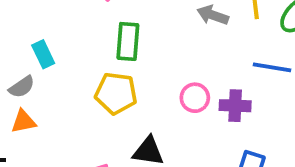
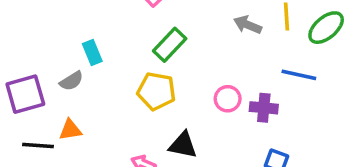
green rectangle: (128, 41) -> (170, 45), turned 36
orange triangle: (23, 122) -> (70, 130), moved

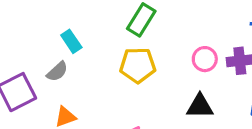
black triangle: (183, 145) -> (200, 106), moved

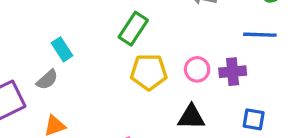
yellow pentagon: (138, 65) -> (149, 72), moved

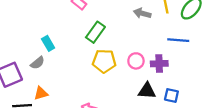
black triangle: (191, 117) -> (147, 91), moved

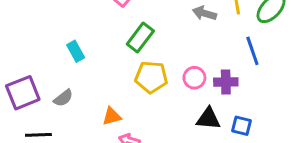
blue line: (178, 40) -> (252, 51), turned 65
gray semicircle: (37, 63) -> (63, 98), moved
orange triangle: (41, 93) -> (112, 116), moved

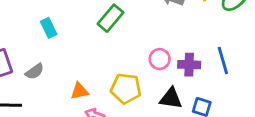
blue line: (252, 51) -> (223, 61), moved
yellow pentagon: (151, 77) -> (126, 88), moved

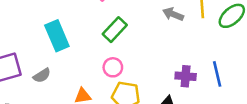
cyan rectangle: (49, 28) -> (57, 36), size x1.6
pink circle: (160, 59) -> (113, 67), moved

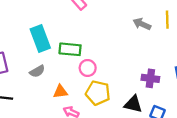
green rectangle: (115, 30) -> (70, 49), moved, turned 50
gray semicircle: (42, 76) -> (37, 71), moved

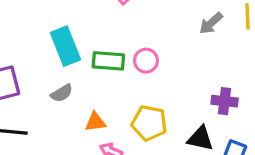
gray arrow: (142, 24) -> (211, 23), turned -66
pink circle: (88, 68) -> (146, 61), moved

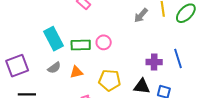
orange triangle: (95, 122) -> (76, 72), moved

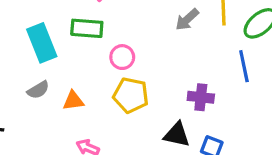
green rectangle: (81, 45) -> (87, 28), moved
blue line: (178, 58) -> (244, 66), moved
yellow pentagon: (110, 80) -> (131, 95), moved

